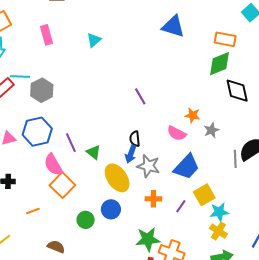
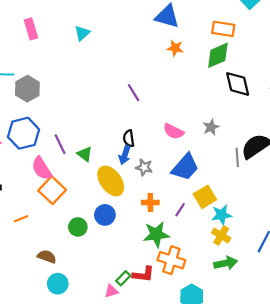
orange star: (193, 115) -> (175, 48), moved
gray star: (148, 166) -> (144, 167), size x0.7
green star: (148, 239) -> (156, 234), moved

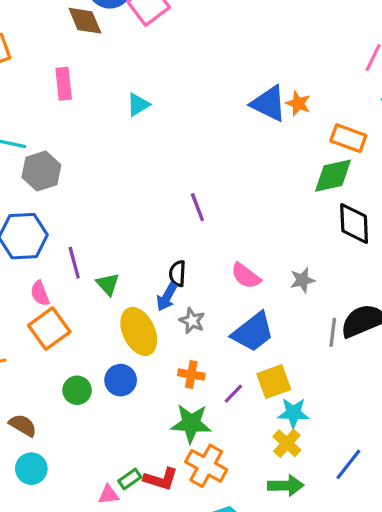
orange star: (175, 48) -> (298, 103), moved
pink semicircle: (42, 168) -> (40, 293), size x0.7

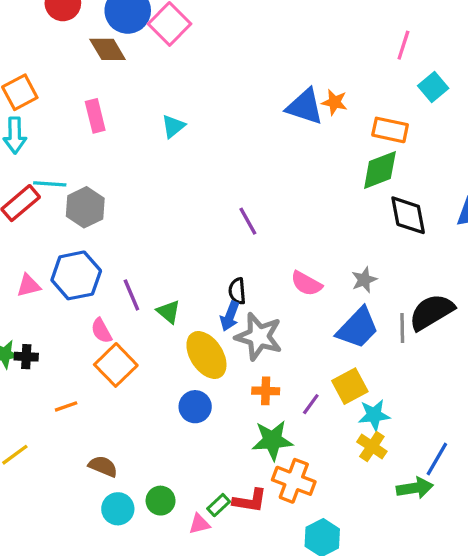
gray star: (192, 321) -> (259, 337), size x1.8
blue trapezoid: (253, 332) -> (358, 328), moved
green circle: (77, 390) -> (161, 501), moved
green arrow: (286, 486) -> (415, 488), moved

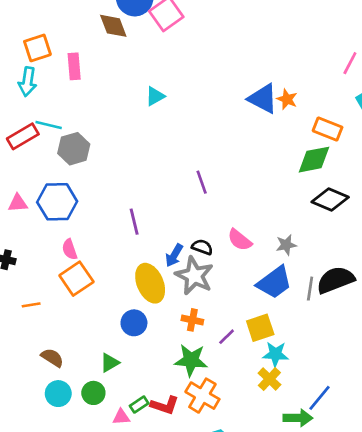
pink rectangle: (95, 116) -> (74, 66), moved
black diamond: (408, 215) -> (330, 200), turned -66
black semicircle: (237, 291) -> (202, 247), moved, turned 105
purple line: (131, 295) -> (134, 222), moved
green triangle: (168, 312) -> (110, 363), moved, turned 40

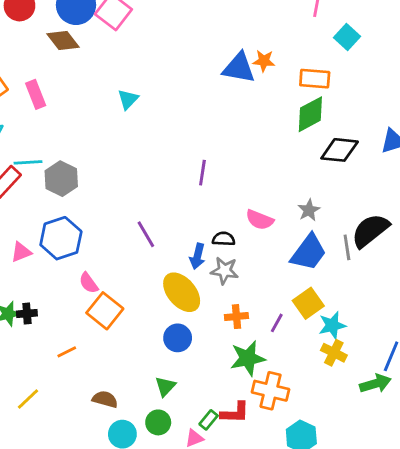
purple line: (202, 182) -> (202, 173), turned 45
gray star: (194, 276) -> (225, 271), size x0.7

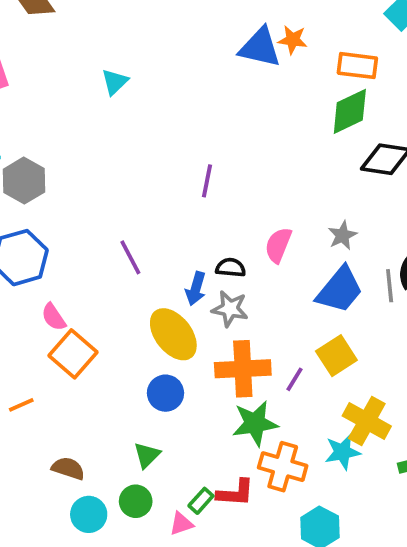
pink semicircle: (260, 220) -> (278, 245), turned 88
orange cross: (236, 317) -> (243, 369), size x1.8
cyan star: (332, 325) -> (343, 452), moved
yellow cross: (334, 353) -> (367, 421), size x1.4

